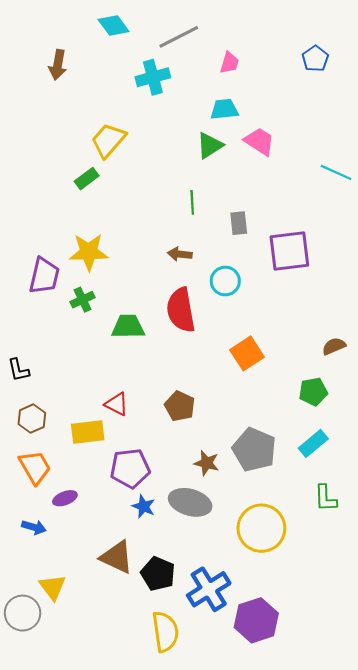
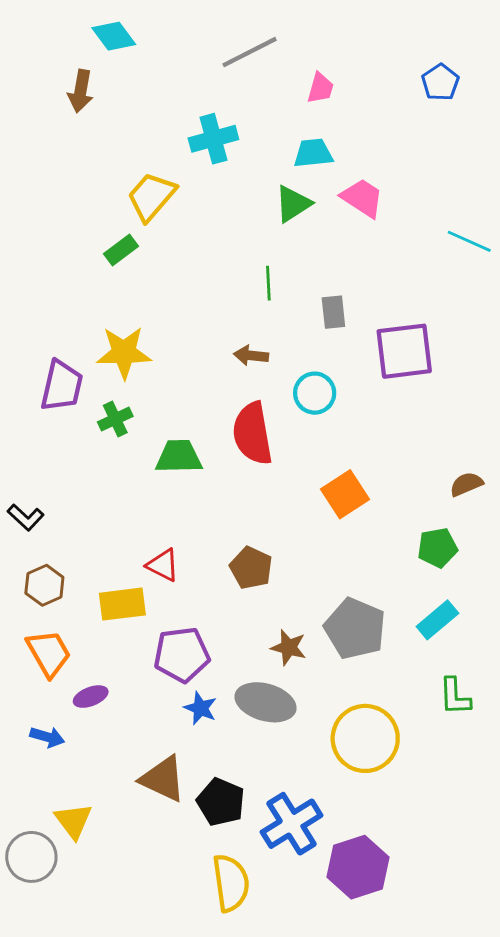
cyan diamond: (114, 26) -> (114, 36), moved
cyan cross: (153, 77) -> (213, 139), moved
black L-shape: (18, 370) -> (26, 517), turned -35

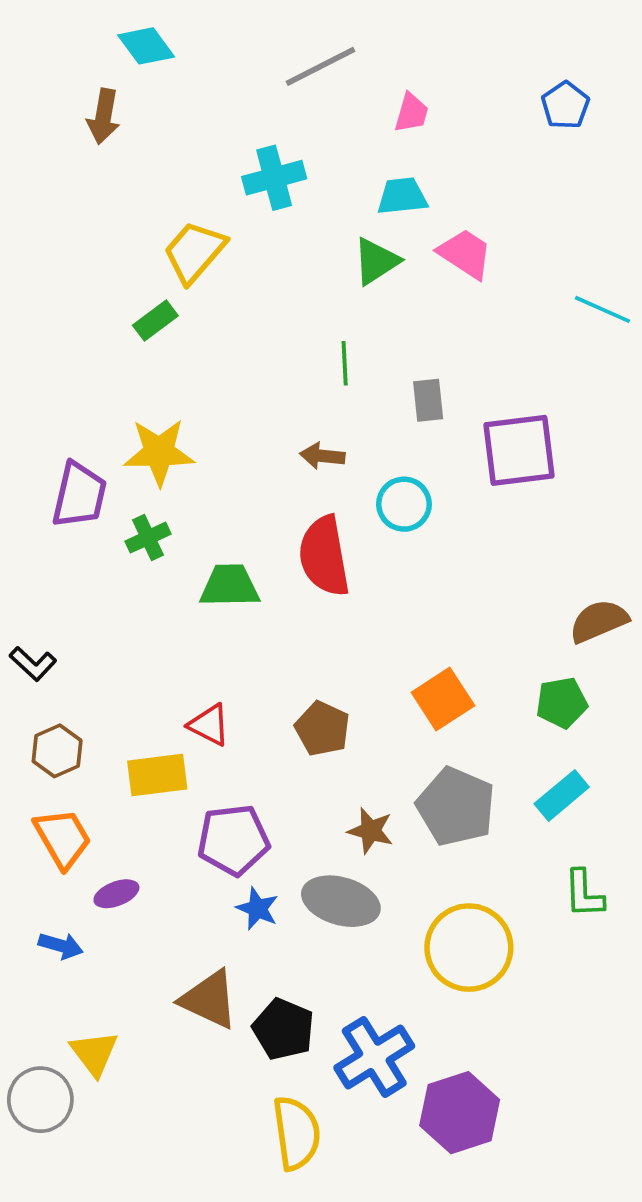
brown semicircle: (466, 484) -> (599, 621), size x1.4
orange square: (345, 494) -> (443, 699), moved

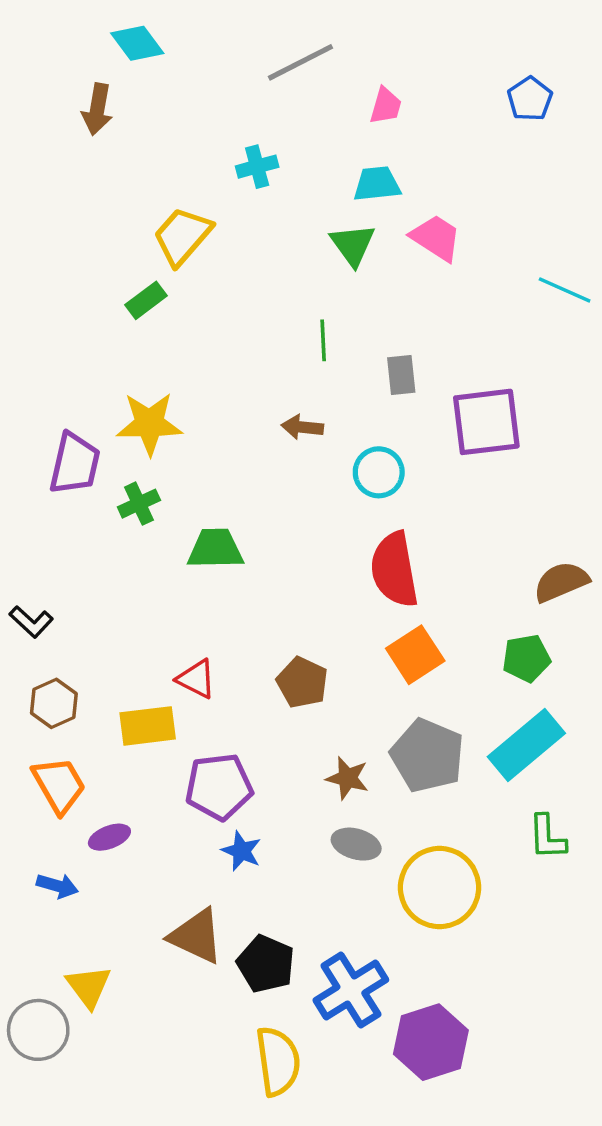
cyan cross: (274, 178) -> (257, 167), size x0.7
green triangle: (376, 261) -> (353, 245), turned -33
red semicircle: (324, 556) -> (394, 570), moved
cyan rectangle: (562, 795) -> (526, 745), size x1.5
gray ellipse: (341, 901) -> (356, 844), moved, size x0.7

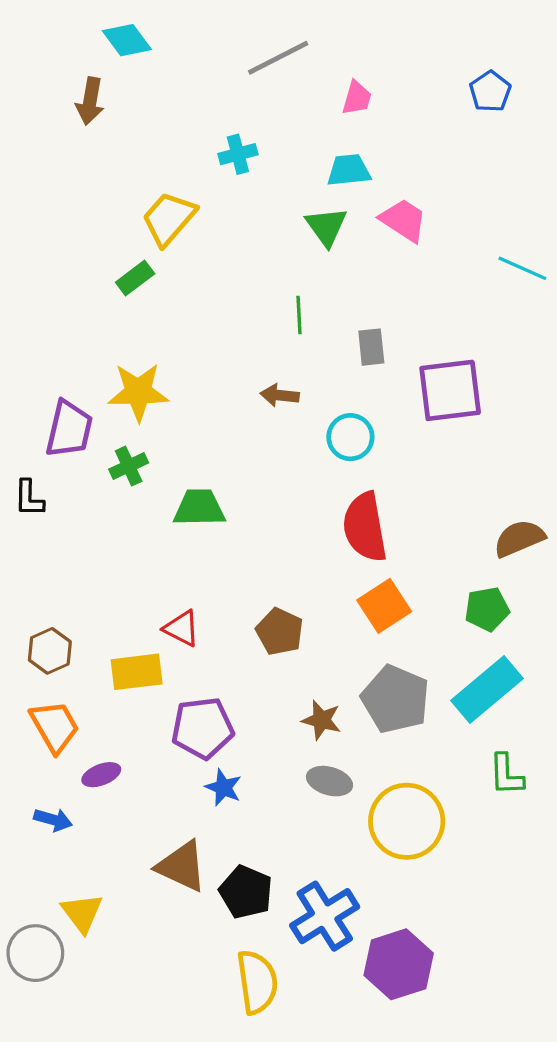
black L-shape: (31, 622) -> (29, 498), moved, turned 48

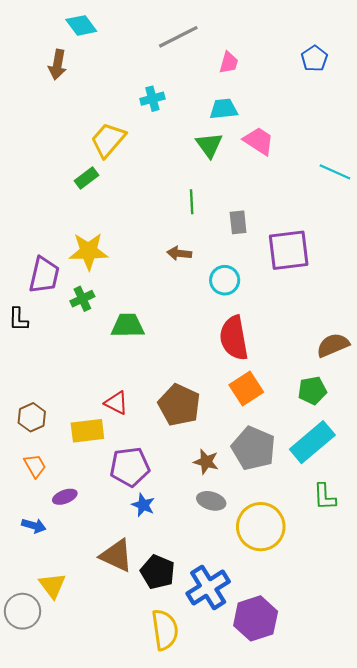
brown pentagon: (280, 632) -> (179, 405), size x1.4
orange trapezoid: (55, 726) -> (35, 466), size x0.7

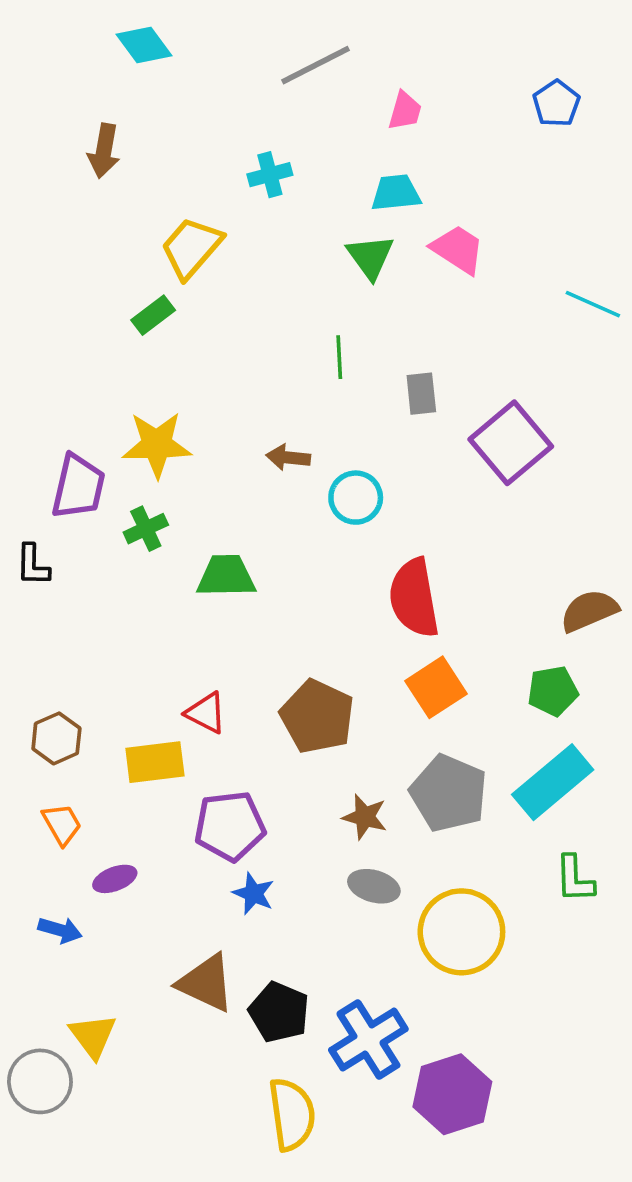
brown arrow: (58, 65) -> (104, 151), moved
purple square: (289, 250) -> (511, 443), turned -33
brown arrow: (179, 253) -> (288, 457), moved
cyan circle: (225, 280) -> (356, 498), moved

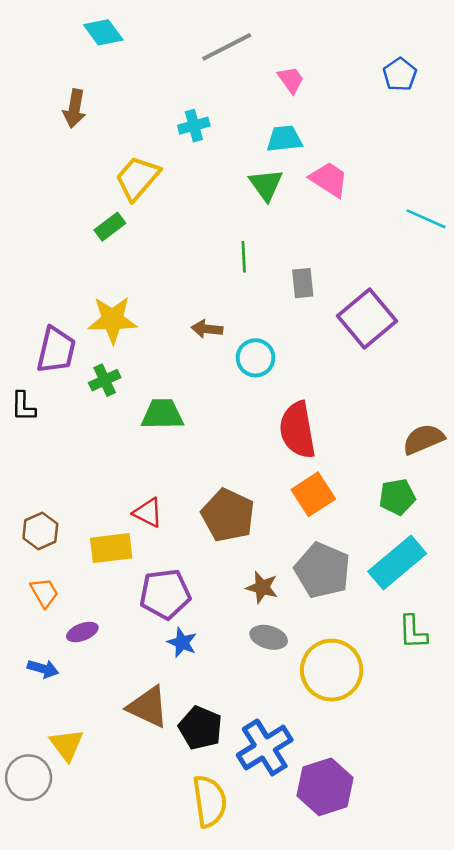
pink trapezoid: (405, 111) -> (291, 80), turned -52

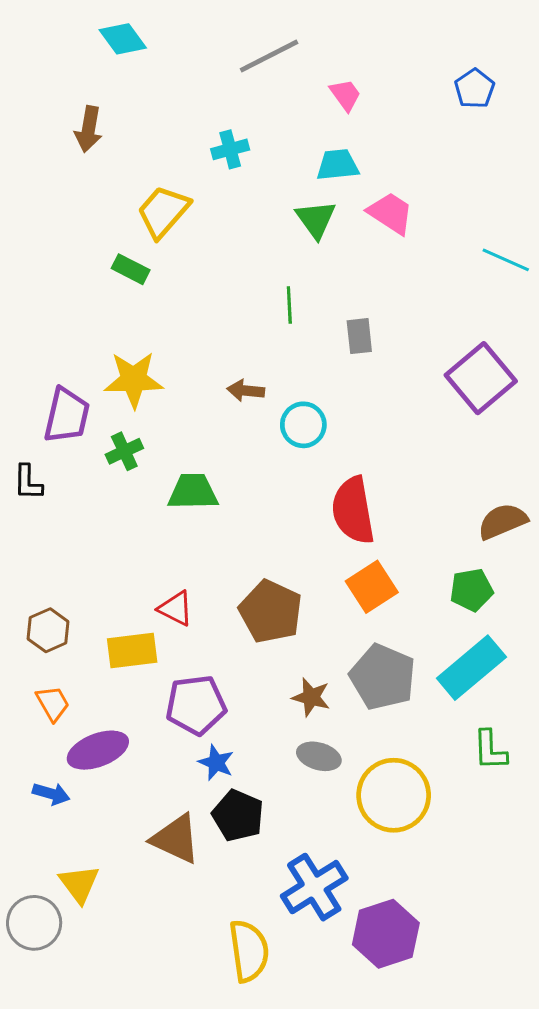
green rectangle: (110, 227) -> (131, 269), turned 64
purple square: (367, 318) -> (481, 378), moved
purple ellipse: (82, 632) -> (98, 750), size x1.6
black pentagon: (200, 728) -> (238, 815), moved

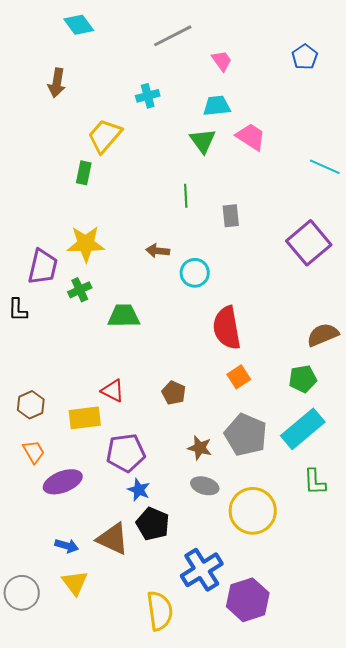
green rectangle: (131, 269) -> (84, 173), turned 75
orange square: (372, 587) -> (239, 377), size x0.7
brown pentagon: (271, 612) -> (174, 393), size x0.6
blue arrow: (51, 794) -> (67, 546), moved
yellow triangle: (79, 884) -> (75, 583), moved

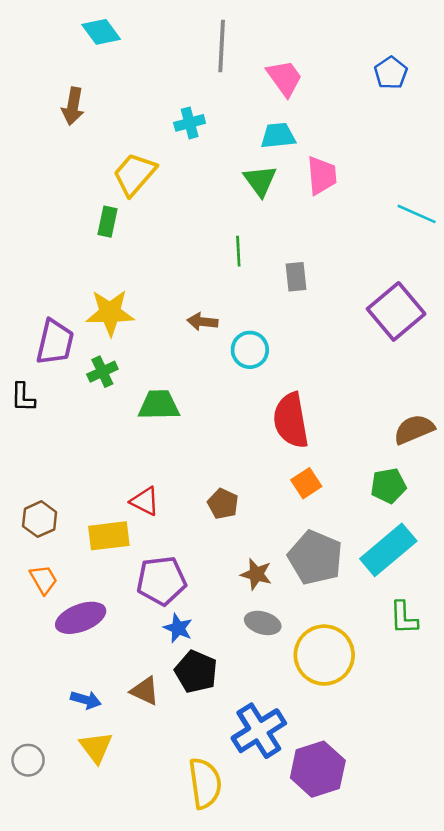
gray line: (173, 36) -> (222, 46), turned -60
pink trapezoid: (222, 61) -> (284, 78), size x1.4
pink trapezoid: (251, 137) -> (322, 175), turned 52
brown triangle: (113, 539) -> (145, 691), size x0.7
gray circle: (22, 593) -> (28, 760), size x0.7

